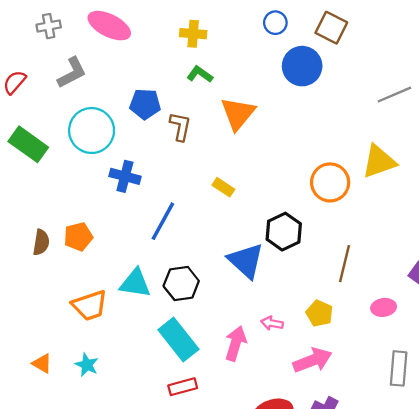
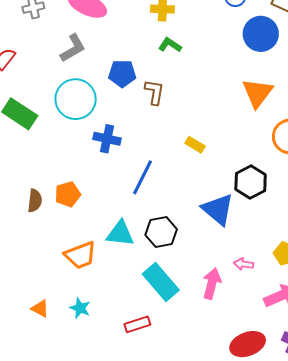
gray L-shape: (72, 73) -> (73, 48), moved
orange triangle: (238, 114) -> (257, 93), moved
red rectangle: (183, 387) -> (137, 324), moved

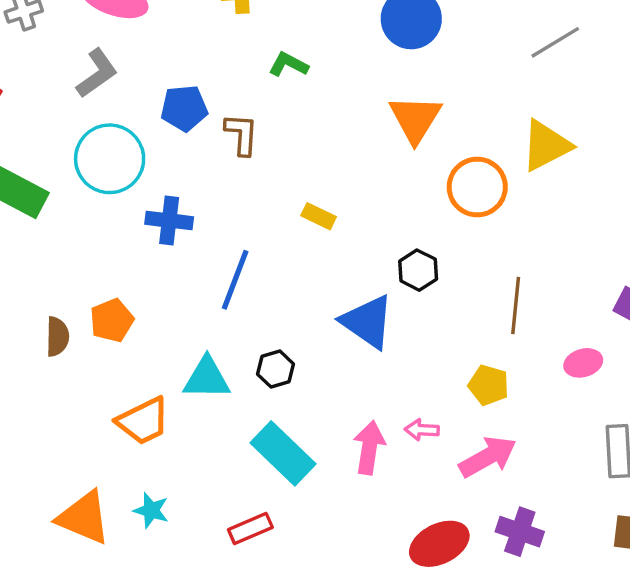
green L-shape: (170, 45) -> (288, 64), moved
black hexagon: (251, 182) -> (418, 270), size x0.7
black hexagon: (161, 232) -> (276, 369), size x0.7
pink arrow: (244, 264) -> (422, 430), moved
orange triangle: (40, 309) -> (84, 518), size x1.8

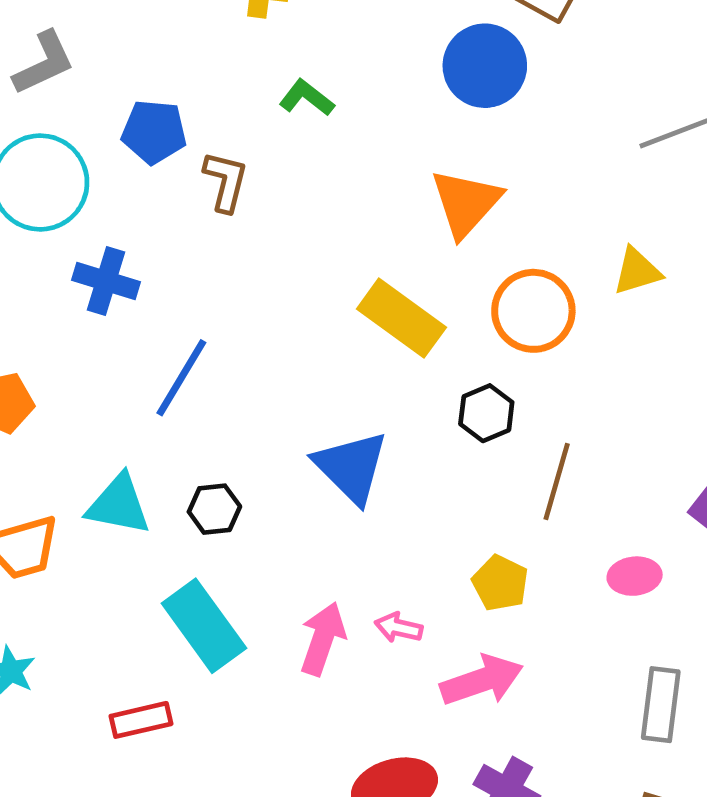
yellow triangle: (546, 145) -> (637, 271), size x0.7
yellow rectangle: (319, 216) -> (401, 318), moved, size x1.8
black hexagon: (418, 270) -> (486, 413), moved

